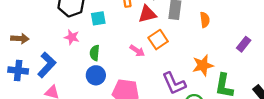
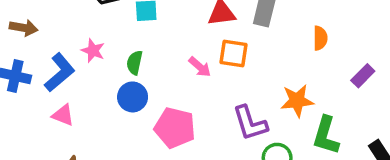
orange semicircle: (205, 20) -> (320, 38), moved
pink star: (72, 37) -> (93, 51), moved
orange square: (158, 40) -> (234, 54), turned 36

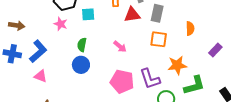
pink star: (93, 51) -> (61, 24), moved
orange square: (234, 54) -> (159, 39), moved
pink pentagon: (175, 128) -> (122, 81), moved
green L-shape: (326, 135) -> (194, 85), turned -120

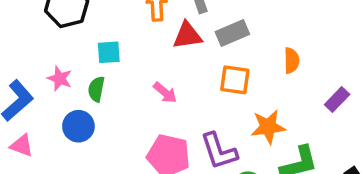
gray rectangle: (157, 13) -> (232, 33), turned 54
cyan square: (88, 14) -> (109, 52), moved
pink star: (61, 24) -> (60, 78), moved
blue circle: (81, 65) -> (78, 126), moved

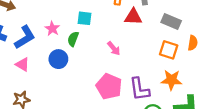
gray rectangle: (232, 33) -> (171, 22), moved, turned 36
orange square: (235, 80) -> (169, 50), moved

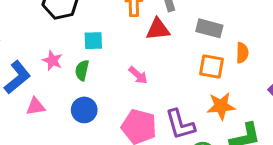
blue circle: (58, 59) -> (84, 110), moved
pink triangle: (22, 64) -> (36, 106), moved, turned -32

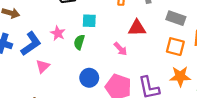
red triangle: (158, 29) -> (137, 28), moved
pink triangle: (36, 106) -> (43, 66), turned -40
blue circle: (84, 110) -> (89, 78), moved

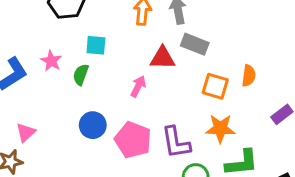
gray rectangle: (176, 18) -> (195, 44), moved
pink arrow: (120, 49) -> (138, 86), turned -112
pink triangle: (43, 66) -> (26, 132), moved

